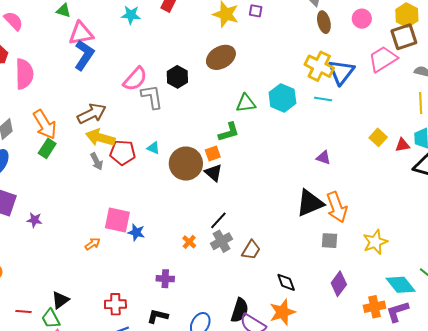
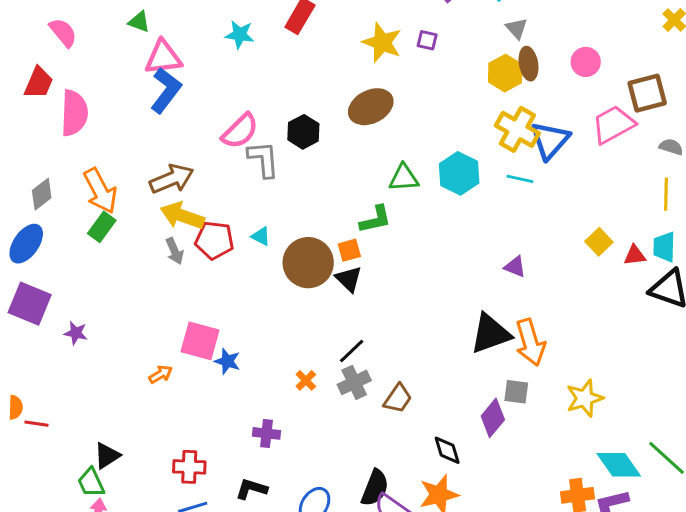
yellow hexagon: (407, 15) -> (505, 73), moved
purple diamond: (339, 284) -> (493, 418), moved
red line: (24, 311) -> (36, 424), moved

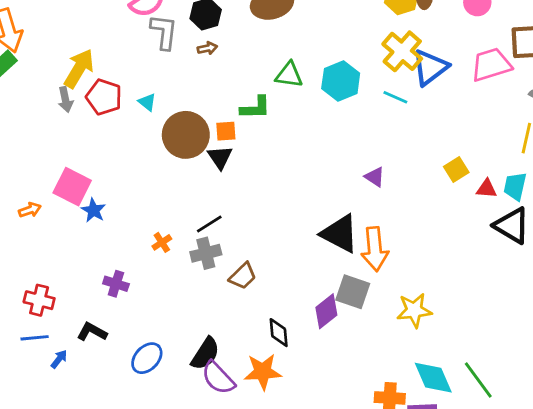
brown arrow: (172, 179) -> (207, 48), moved, size x0.5
yellow arrow: (182, 216) -> (79, 69), turned 90
black triangle: (490, 334) -> (340, 234), turned 36
gray square: (516, 392) -> (353, 292), size x1.4

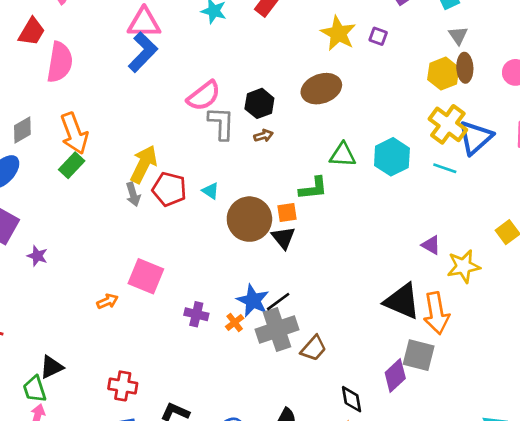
blue star: (93, 210) -> (253, 301), moved, size x1.4
gray cross: (206, 253) -> (277, 329), size x1.4
purple cross: (116, 284) -> (196, 314), moved
yellow star: (414, 310) -> (464, 266), moved

